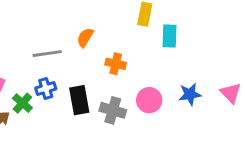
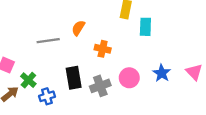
blue cross: (46, 89) -> (47, 96), moved
blue star: (190, 94) -> (162, 73), turned -30
gray cross: (113, 110) -> (100, 86), turned -36

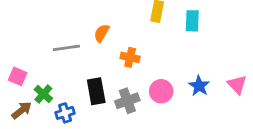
cyan rectangle: (145, 27) -> (192, 21), moved

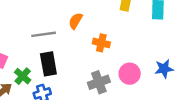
blue star: (199, 86) -> (164, 69), turned 30
black rectangle: (96, 91) -> (48, 64), moved

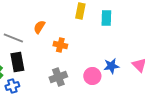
gray line: (44, 34) -> (13, 38), turned 30
pink circle: (130, 74) -> (92, 76), moved

